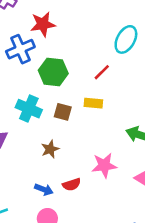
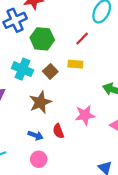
brown square: (63, 112) -> (50, 71), turned 32
brown star: (50, 149) -> (40, 102), size x1.5
red semicircle: (72, 184) -> (58, 131), turned 88

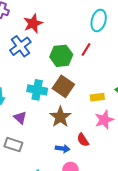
green hexagon: (42, 39) -> (61, 56), moved
yellow rectangle: (75, 64) -> (97, 97), moved
brown square: (50, 71) -> (63, 86), size x1.5

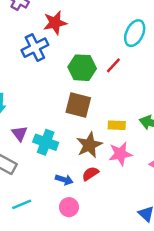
brown square: (63, 86) -> (78, 105), turned -30
cyan cross: (37, 90) -> (46, 142), moved
brown star: (60, 117) -> (89, 145), moved
red semicircle: (83, 140) -> (90, 174), turned 80

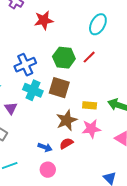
cyan ellipse: (135, 33) -> (98, 24), moved
blue cross: (35, 48) -> (25, 65), moved
cyan cross: (46, 142) -> (33, 90), moved

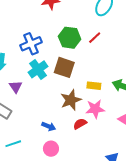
cyan cross: (33, 90) -> (38, 69), turned 30
red semicircle: (66, 143) -> (80, 124), moved

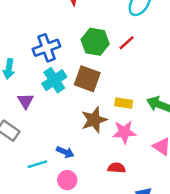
red semicircle: (80, 124) -> (117, 168), moved, turned 32
cyan line: (13, 144) -> (37, 164), moved

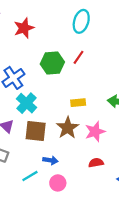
brown square: (87, 79) -> (36, 131), moved
yellow rectangle: (124, 103) -> (78, 103), moved

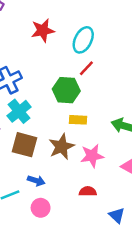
cyan ellipse: (81, 21) -> (83, 40), moved
red star: (24, 28) -> (43, 30), moved
green hexagon: (52, 63) -> (66, 90), moved

